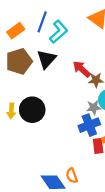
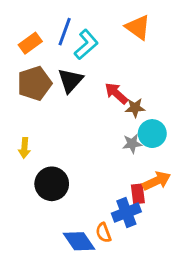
black circle: (32, 110) -> (52, 184), moved
blue cross: (89, 125) -> (126, 213), moved

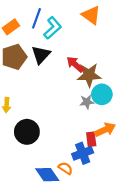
brown star: (135, 108) -> (89, 75), size x1.6
orange semicircle: (103, 233) -> (65, 168), turned 144

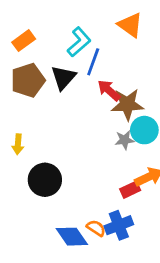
blue line: (37, 18) -> (93, 62), moved
red rectangle: (91, 139) -> (130, 190), turned 72
blue cross: (83, 153) -> (119, 225), moved

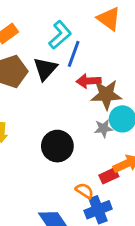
red arrow: (109, 90) -> (89, 81), turned -45
black circle: (45, 180) -> (57, 146), moved
orange semicircle: (96, 228) -> (84, 191), moved

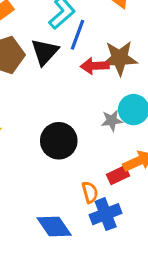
brown star: (106, 95) -> (120, 58), moved
orange semicircle: (84, 191) -> (90, 192), turned 42

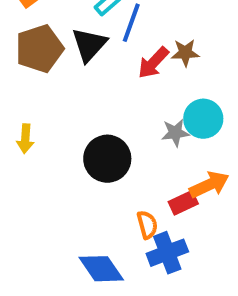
brown star: (120, 58) -> (185, 53), size x0.6
red arrow: (95, 66) -> (153, 63), turned -44

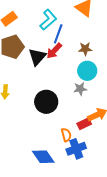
black triangle: (89, 45) -> (37, 57), moved
red arrow: (153, 63) -> (54, 51), moved
cyan circle: (203, 119) -> (87, 71), moved

